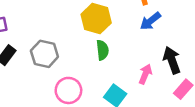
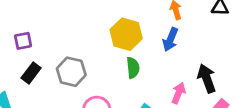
blue arrow: (150, 21) -> (170, 40), moved, turned -30

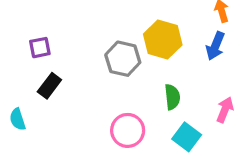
green semicircle: (133, 68) -> (172, 97), moved
gray hexagon: (71, 72) -> (123, 59), moved

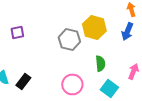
black rectangle: (49, 86) -> (23, 82), moved

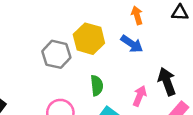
blue arrow: (127, 32) -> (132, 44), turned -78

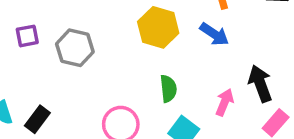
gray hexagon: (56, 54) -> (75, 48), moved

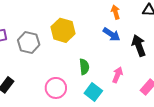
yellow hexagon: (158, 27) -> (63, 30), moved
black arrow: (260, 84) -> (139, 45), moved

